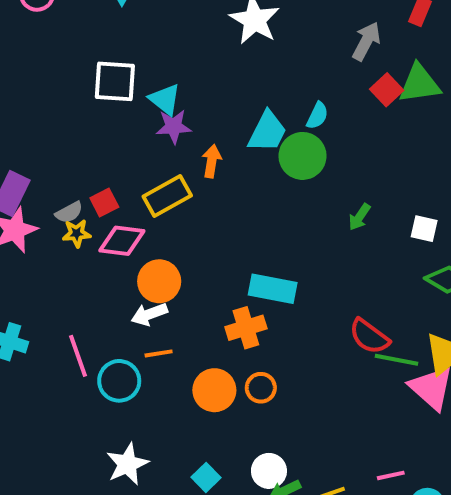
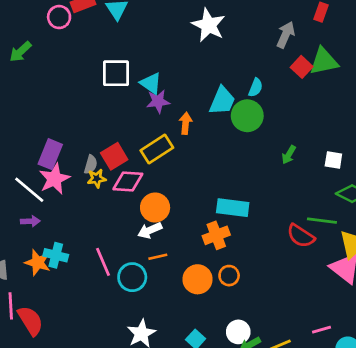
red square: (104, 203) -> (114, 156), size x1.4
gray semicircle: (69, 212) -> (91, 164), turned -42
green line: (397, 360) -> (322, 221), moved

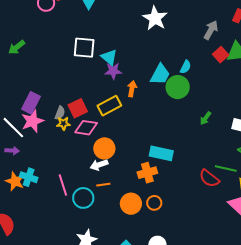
green arrow: (20, 52) -> (17, 47), moved

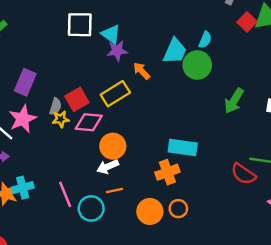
orange arrow: (132, 89) -> (142, 71), turned -49
purple rectangle: (31, 103) -> (25, 82), moved
green arrow: (206, 118) -> (234, 101), size x1.5
cyan cross: (29, 177) -> (23, 188), turned -30

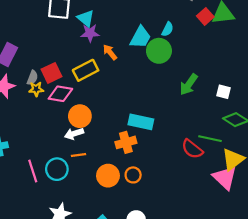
pink line: (65, 194) -> (33, 171), moved

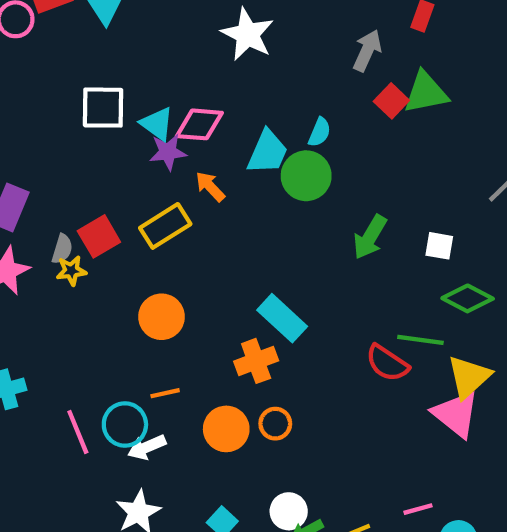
pink diamond: (60, 94) -> (199, 124), moved
cyan rectangle: (141, 122) -> (282, 318), turned 35
white arrow: (74, 134) -> (147, 447), moved

